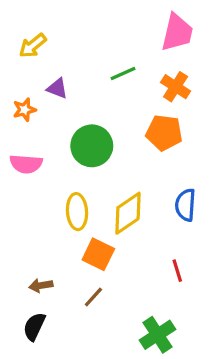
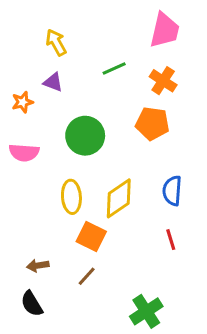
yellow arrow: (33, 46) -> (56, 42), moved, turned 100
red line: (177, 271) -> (171, 240), moved
black semicircle: (34, 327) -> (32, 304), turned -56

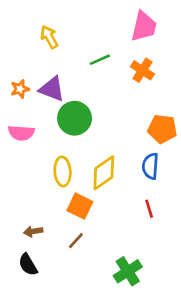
purple triangle: (53, 82) -> (52, 89), moved, size x1.5
orange pentagon: (152, 123) -> (162, 129), moved

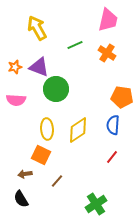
yellow arrow: (49, 37) -> (37, 28), size x1.4
orange square: (80, 206) -> (41, 155), moved
red line: (149, 209) -> (112, 157), turned 56

